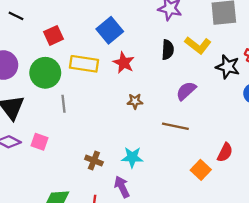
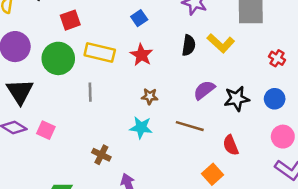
blue square: (110, 30) -> (139, 18), moved, size x0.6
black star: (228, 67) -> (237, 99), moved, turned -30
gray line: (64, 104) -> (90, 92), moved
red semicircle: (225, 152) -> (231, 145), moved, turned 126
cyan star: (132, 157) -> (141, 127), moved

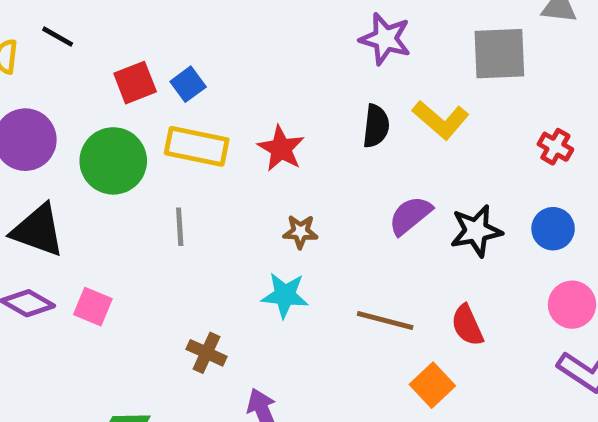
blue square: (139, 18) -> (188, 84), moved
black triangle: (20, 92) -> (38, 230), turned -36
brown line: (190, 126) -> (385, 321), moved

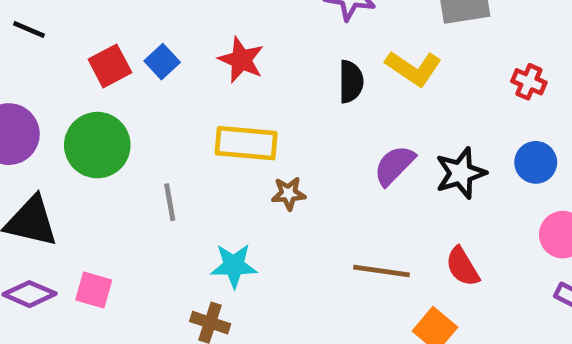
yellow rectangle: (197, 146) -> (246, 143), moved
red star: (281, 149) -> (241, 60), moved
cyan star: (285, 295) -> (234, 266), moved

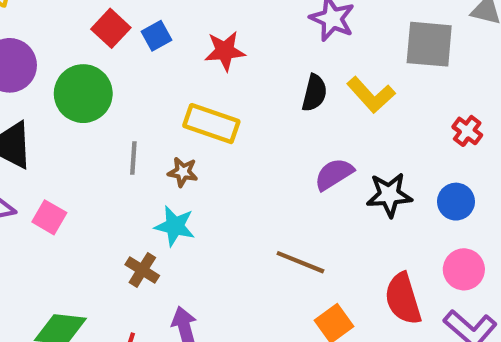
red star: (241, 60) -> (225, 51), turned 30
red square: (110, 66) -> (111, 28), turned -33
brown star: (289, 193) -> (183, 172), moved
red semicircle: (462, 267) -> (403, 299), moved, size x1.4

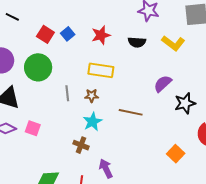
black semicircle: (314, 93) -> (137, 42), moved, turned 90
black star: (389, 195) -> (185, 103), moved
cyan star: (175, 226) -> (92, 122), turned -30
brown line: (300, 262) -> (131, 112), moved

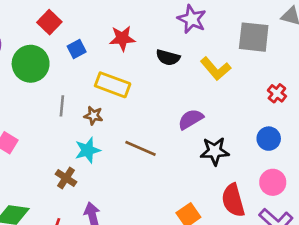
blue square: (68, 34) -> (77, 49), moved

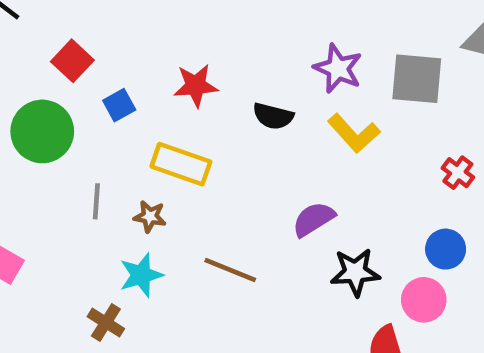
purple star: (192, 19) -> (338, 68), moved
pink circle: (273, 182) -> (424, 300), moved

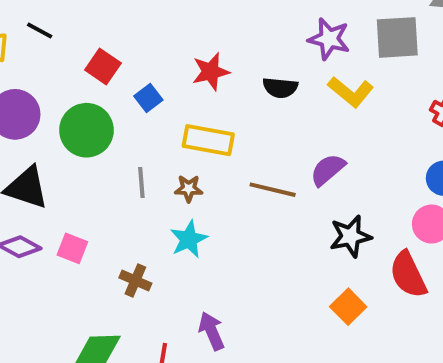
brown line: (230, 270) -> (273, 190), moved
black star: (355, 272) -> (350, 236), moved
brown cross: (106, 323) -> (135, 280), moved

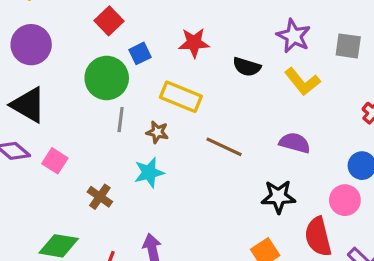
gray square: (397, 37) -> (348, 46), size x0.7
green circle: (86, 130) -> (107, 78), moved
purple semicircle: (328, 170) -> (295, 143), moved, turned 44

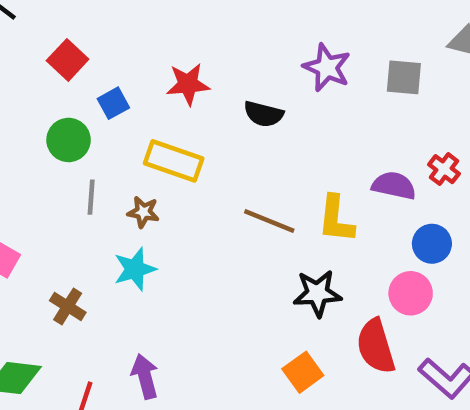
green circle: (107, 78) -> (69, 140), size x0.7
yellow L-shape: (302, 82) -> (336, 219), moved, turned 48
purple semicircle: (295, 143) -> (394, 186), moved
brown line: (224, 147) -> (269, 221), moved

